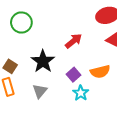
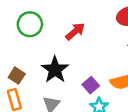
red arrow: (74, 41) -> (75, 31), moved

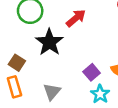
black star: (55, 70) -> (49, 42), moved

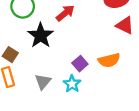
cyan star: (100, 94) -> (72, 84), moved

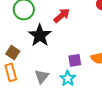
purple square: (80, 64) -> (75, 60), turned 32

